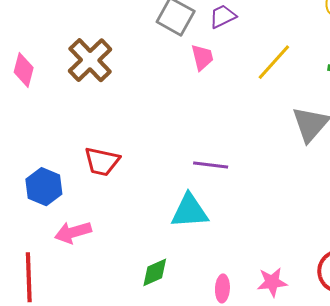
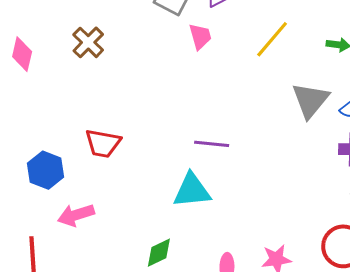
brown cross: (90, 60) -> (88, 42), size x0.7

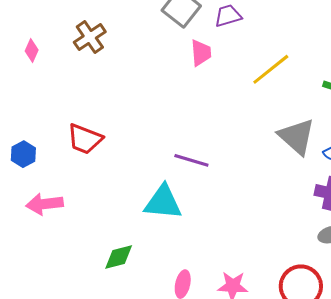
pink diamond: (22, 54) -> (32, 50), moved, size x0.7
gray triangle: (310, 100) -> (297, 137), turned -39
blue hexagon: (46, 170) -> (23, 154), size x0.7

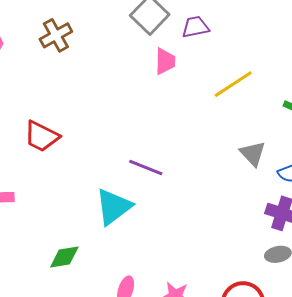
gray triangle: (297, 137) -> (253, 154), size x0.7
cyan triangle: (163, 202) -> (114, 207), turned -48

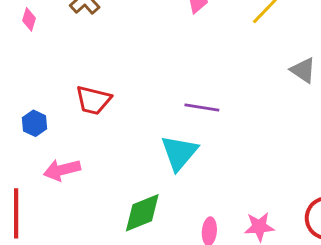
green diamond: (64, 257) -> (142, 213), size x1.4

